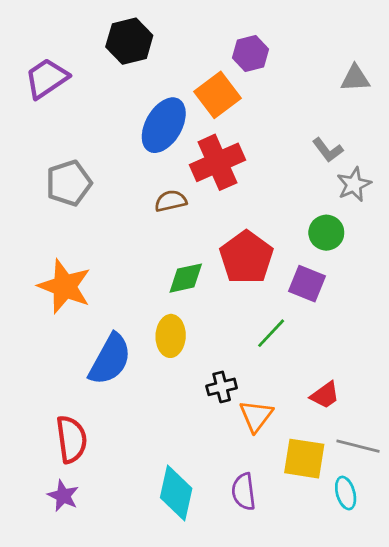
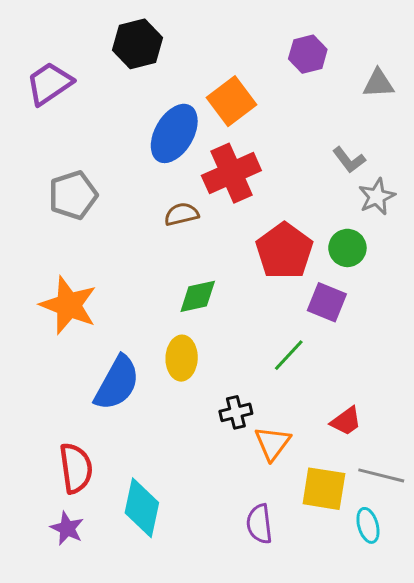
purple hexagon: (251, 54) -> (308, 54), moved
red pentagon: (246, 257) -> (284, 251), moved
cyan diamond: (176, 493) -> (142, 508), moved

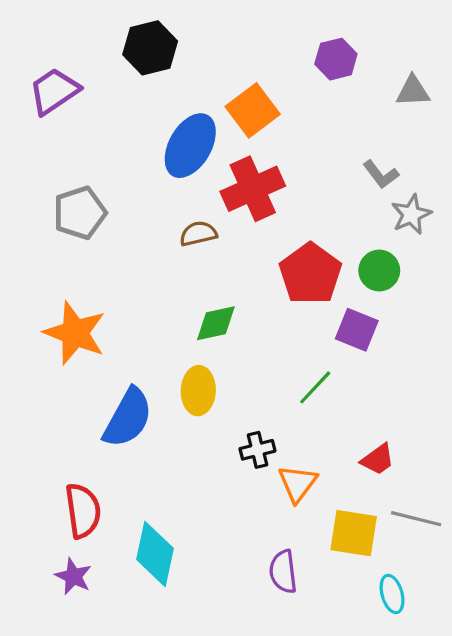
cyan ellipse: (368, 525) -> (392, 594), moved

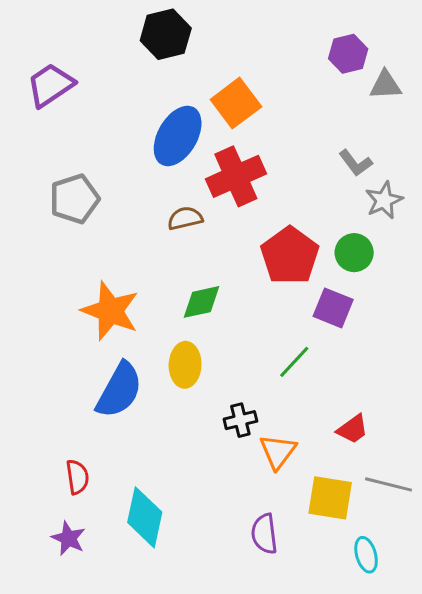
black hexagon: (150, 48) -> (166, 34), moved
purple hexagon: (336, 59) -> (348, 54), moved
orange star: (75, 333) -> (110, 311), moved
red semicircle: (83, 511) -> (77, 477), size x0.7

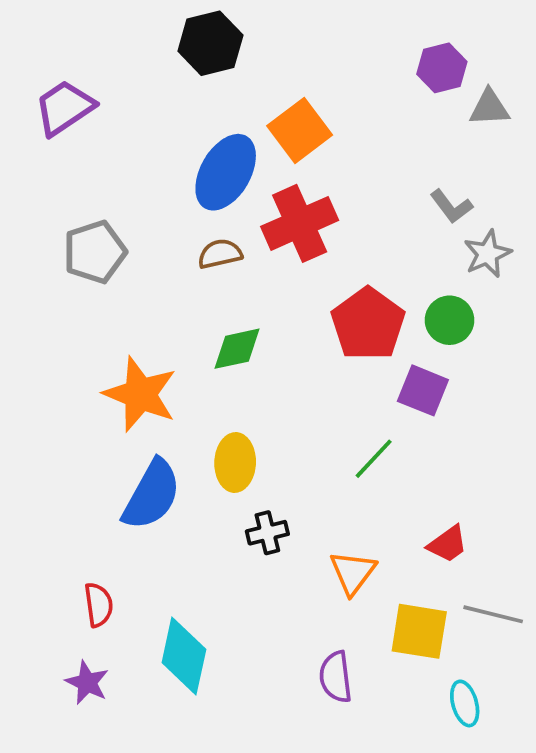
brown semicircle: (185, 218) -> (220, 254), moved
green diamond: (202, 302) -> (237, 349), moved
black cross: (240, 420) -> (267, 533), moved

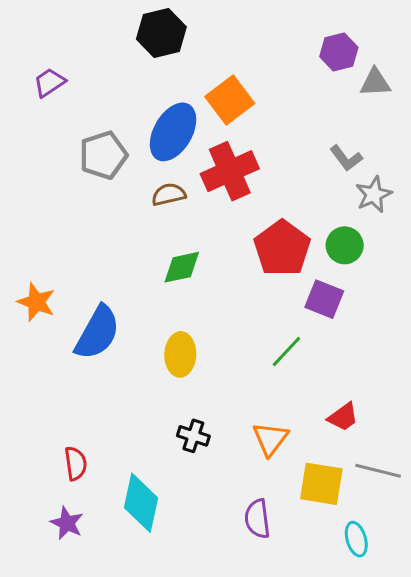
purple trapezoid: (64, 108) -> (49, 82), size x0.7
gray pentagon: (95, 252) -> (103, 155), moved
orange star: (140, 394) -> (36, 302), moved, size x0.7
blue semicircle: (152, 495) -> (97, 333), moved
black cross: (267, 533) -> (193, 436), moved, turned 32

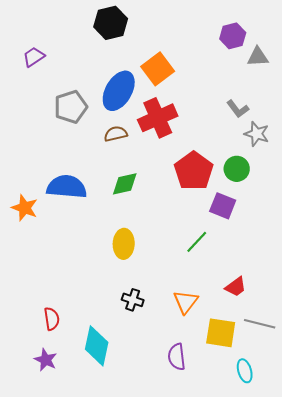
gray star: (374, 194) -> (257, 134), turned -30
blue semicircle: (97, 333) -> (67, 187), moved, turned -114

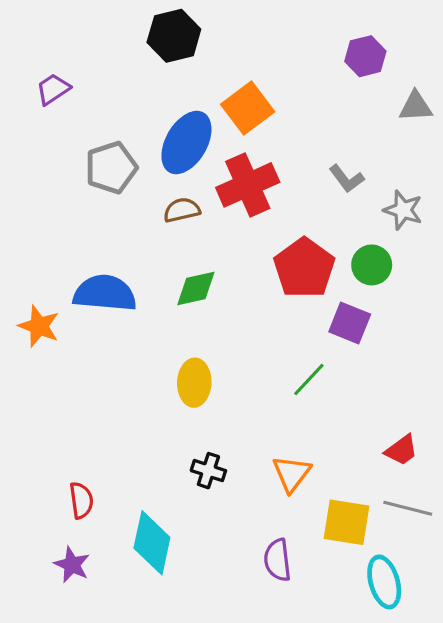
gray triangle: (258, 57) -> (416, 106), moved
gray L-shape: (238, 109) -> (347, 179), moved
red trapezoid: (236, 287) -> (401, 450), moved
cyan ellipse: (245, 371) -> (384, 582), size x1.4

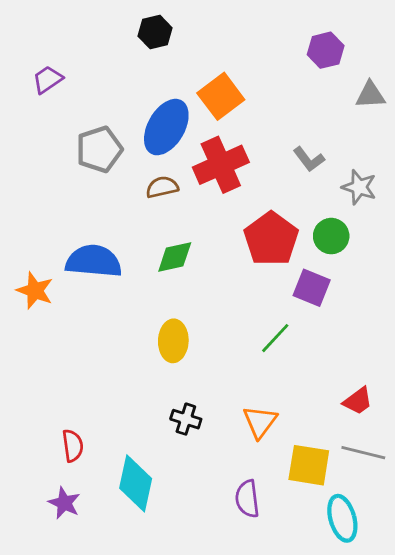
black hexagon: (174, 36) -> (155, 32), size x0.7

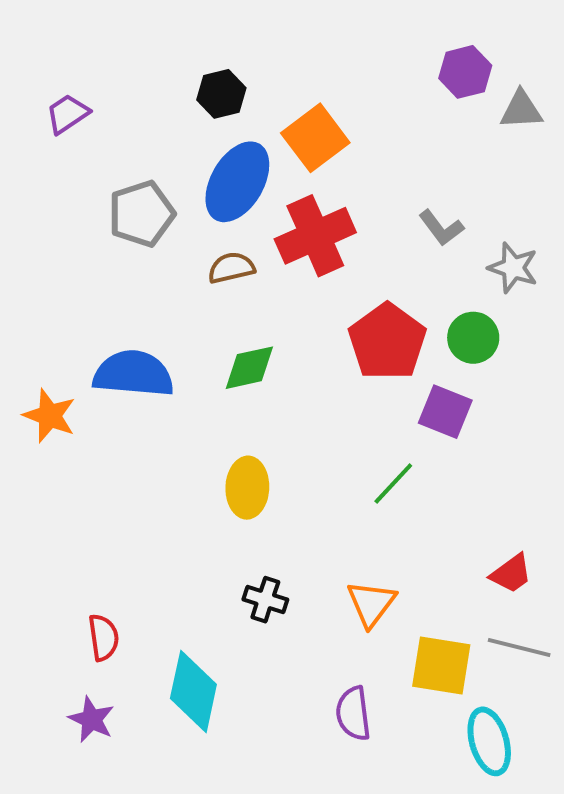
black hexagon: (155, 32) -> (221, 94), moved
gray triangle: (370, 95) -> (521, 110), moved

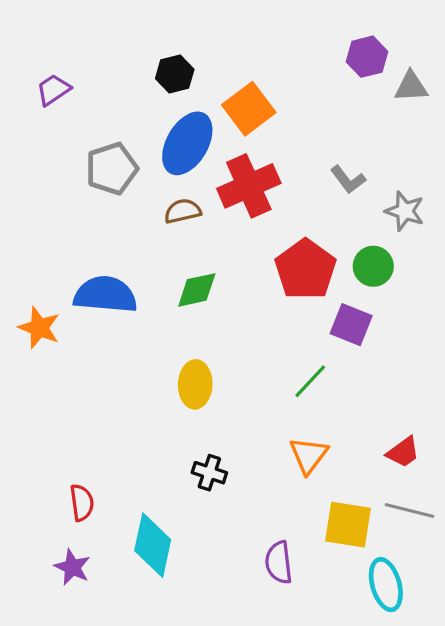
orange triangle: (371, 604) -> (309, 455), moved

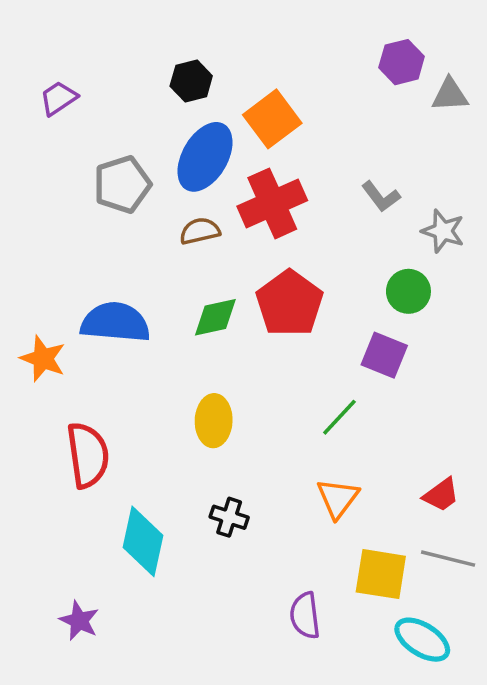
red pentagon: (305, 269) -> (289, 303), moved
red semicircle: (82, 503) -> (88, 455), moved, size x1.6
cyan diamond: (153, 545) -> (143, 541), moved
cyan ellipse: (386, 585) -> (422, 640), turned -42

